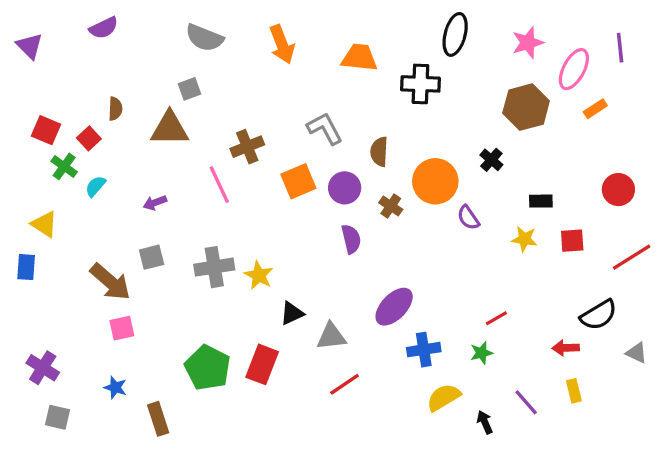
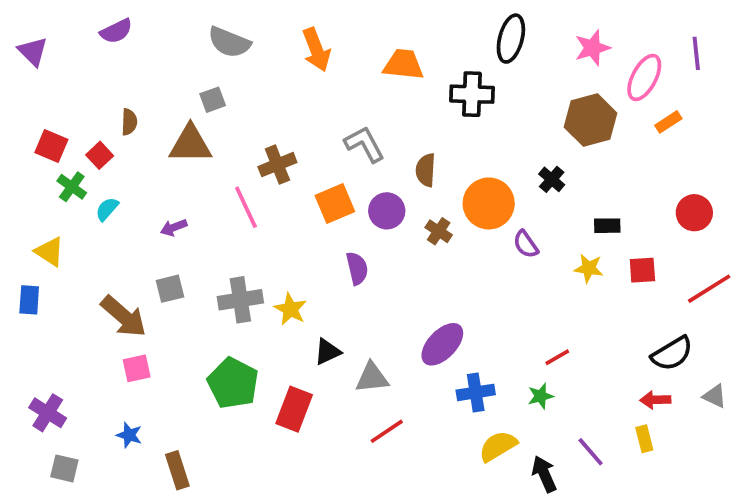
purple semicircle: (351, 239) -> (357, 268), moved
red arrow: (566, 348) -> (655, 400), moved
green pentagon: (208, 368) -> (233, 383), moved
black arrow: (485, 422) -> (544, 474), size x1.4

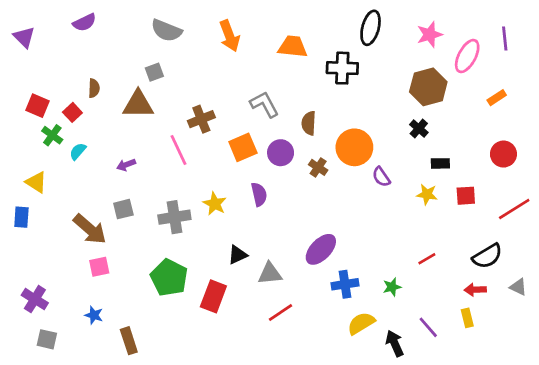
orange rectangle: (668, 122) -> (497, 98), moved
black cross: (552, 179) -> (419, 129), moved
yellow star: (290, 309) -> (215, 204), moved
red line: (557, 357) -> (427, 259), moved

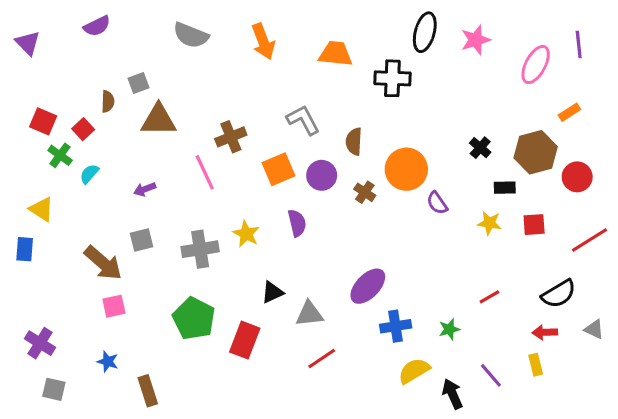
pink star: (430, 35) -> (476, 40), moved
gray square: (154, 72) -> (139, 83), moved
brown hexagon: (428, 87) -> (536, 152), moved

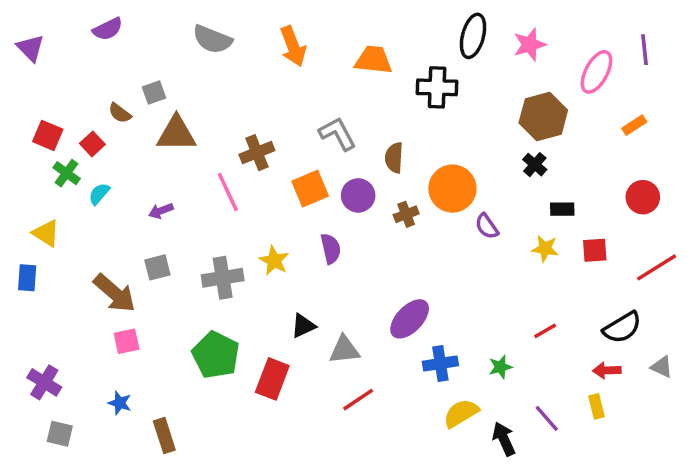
brown semicircle: (108, 101) -> (120, 113), turned 125
brown hexagon: (536, 152) -> (543, 117), moved
brown cross: (365, 192) -> (406, 214), turned 35

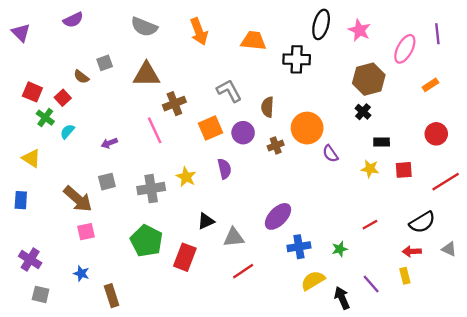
pink star: (530, 45) -> (359, 30), turned -30
brown triangle: (176, 134) -> (146, 74), moved
blue rectangle: (27, 278) -> (21, 200), moved

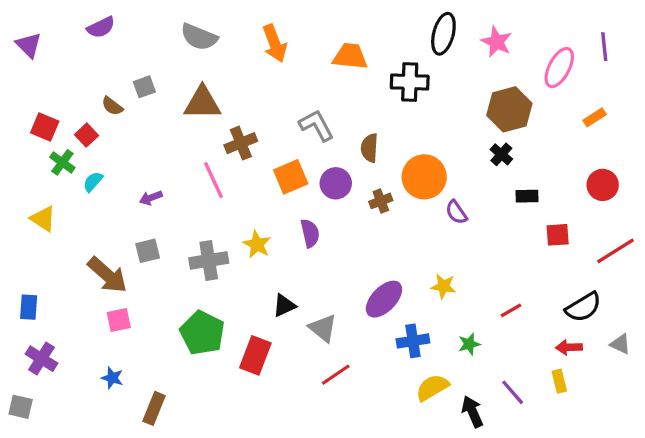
yellow star: (370, 169) -> (443, 286), moved
blue rectangle: (21, 200) -> (29, 307), moved
gray triangle: (234, 237) -> (323, 328), turned 45
gray square: (41, 294) -> (21, 407), moved
brown rectangle: (112, 296) -> (154, 408), turned 40

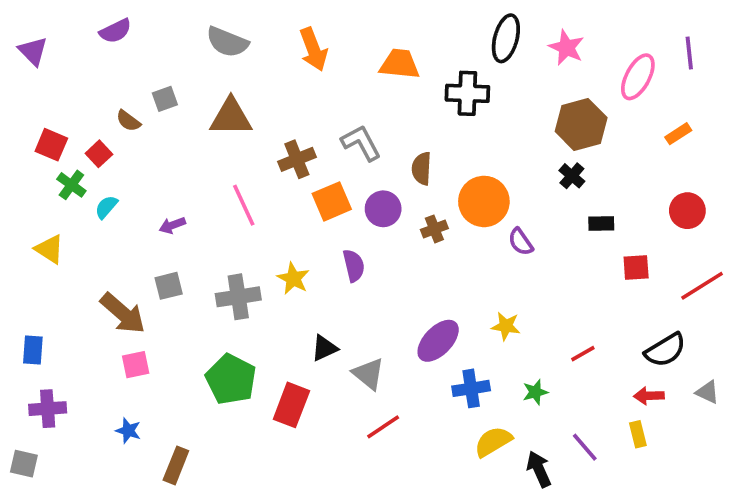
brown cross: (241, 143) -> (297, 159), moved
purple cross: (41, 359) -> (48, 409), turned -36

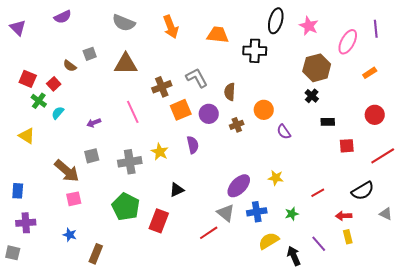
orange circle: (484, 201) -> (264, 110), size x0.7
gray triangle: (368, 374) -> (226, 213), moved
red arrow: (649, 396) -> (344, 216), moved

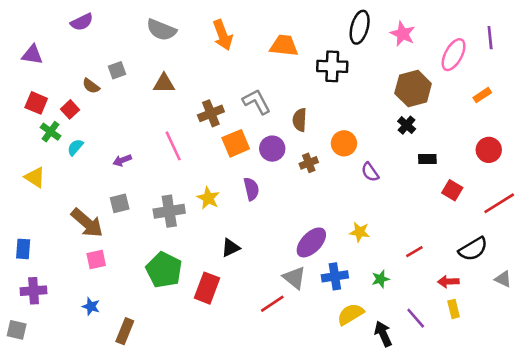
purple triangle: (18, 28) -> (32, 55), moved, turned -36
brown triangle: (126, 64) -> (164, 83), size x0.7
red square: (347, 146) -> (452, 190), turned 35

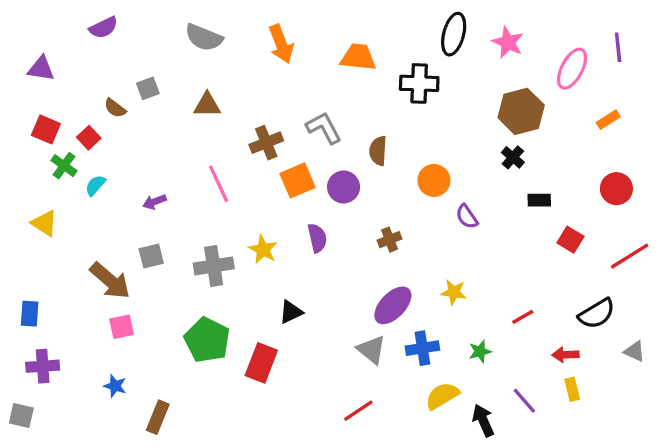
brown cross: (309, 163) -> (390, 240), moved
red line: (272, 304) -> (358, 411), moved

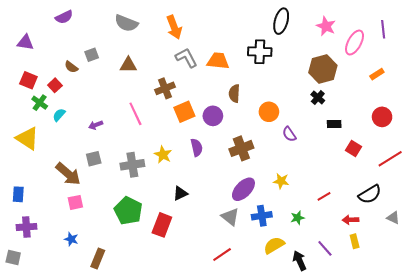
pink star: (508, 42) -> (326, 26), moved
orange trapezoid: (358, 57) -> (218, 61), moved
gray L-shape: (324, 128) -> (186, 58), moved
yellow triangle: (44, 223) -> (27, 138), size x1.4
brown cross: (390, 240) -> (241, 148), size x1.6

